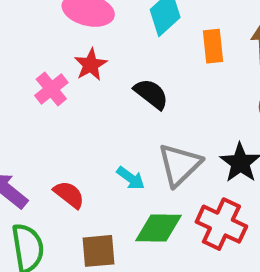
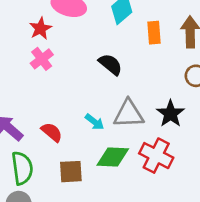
red star: (91, 65) -> (40, 29), moved
gray triangle: (180, 165) -> (129, 114), turned 40

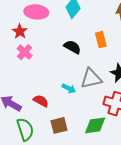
orange rectangle: (154, 33) -> (101, 40), moved
green diamond: (113, 157) -> (95, 125), moved

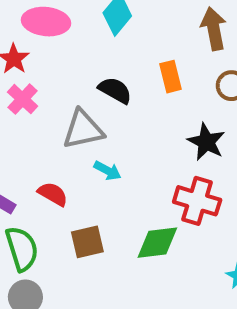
gray triangle: (91, 79) -> (83, 130), moved

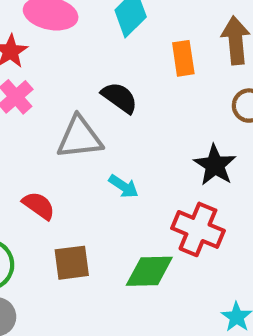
orange rectangle: (170, 77) -> (183, 58), moved
cyan arrow: (107, 171) -> (124, 186), moved

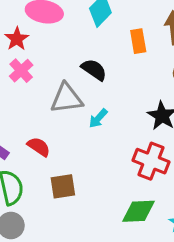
cyan arrow: (124, 186) -> (98, 118), moved, turned 100
green diamond: (149, 271) -> (139, 211), moved

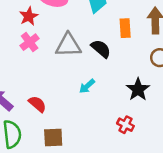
black semicircle: (94, 70) -> (101, 49), moved
gray triangle: (66, 98) -> (68, 45), moved
red cross: (151, 161) -> (125, 125), size x0.6

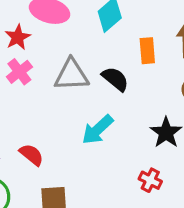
cyan arrow: (87, 86) -> (98, 130), size x1.5

